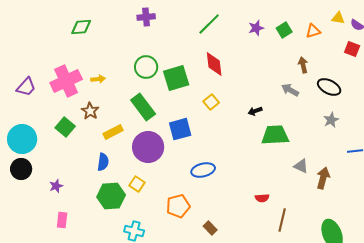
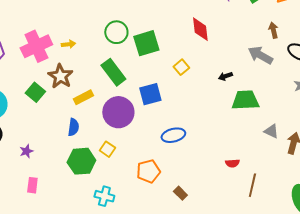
red diamond: (214, 64) -> (200, 29), moved
gray arrow: (290, 90) -> (260, 55), size x1.4
brown star: (90, 111) -> (60, 76), size x1.4

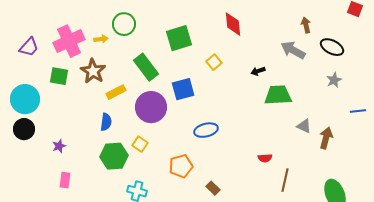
green circle: (116, 32) -> (124, 24), moved
green square: (35, 92) -> (59, 76), moved, turned -30

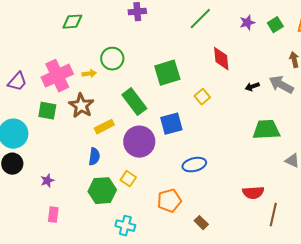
black arrow: (258, 71) -> (252, 87), moved
red semicircle: (265, 158) -> (253, 193), size x1.5

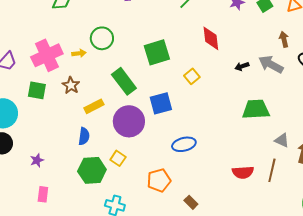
brown star: (81, 106) -> (71, 85), size x0.7
brown line: (273, 215) -> (272, 170), moved

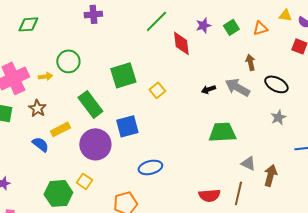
red diamond: (211, 38) -> (181, 43), moved
yellow square: (192, 76) -> (157, 90), moved
blue semicircle: (84, 136) -> (40, 144), moved, turned -60

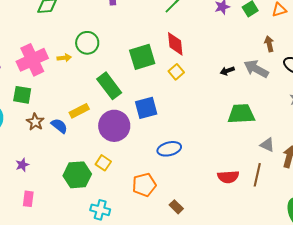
red diamond: (181, 43) -> (175, 44), moved
brown star: (37, 108) -> (35, 122), moved

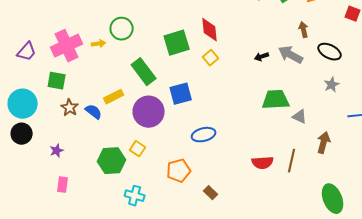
gray triangle: (267, 145) -> (300, 117), moved

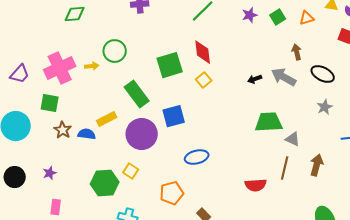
blue semicircle: (94, 112) -> (87, 134), turned -30
black circle: (22, 134) -> (15, 177), moved
brown line: (292, 161) -> (285, 168), moved

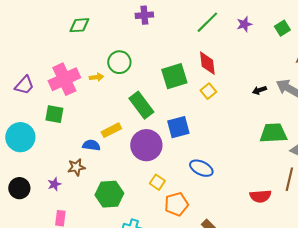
purple star: (250, 15) -> (244, 24), moved
brown star: (63, 130) -> (76, 167), moved, turned 30
blue ellipse: (197, 157) -> (201, 168), turned 40
yellow square: (131, 171) -> (157, 182), moved

